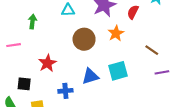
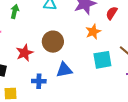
brown circle: (84, 39) -> (53, 42), moved
cyan square: (118, 71) -> (102, 60), moved

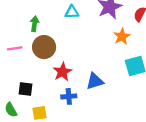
brown circle: (53, 42) -> (44, 47), moved
red star: (25, 53) -> (62, 72), moved

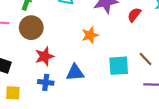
orange star: (122, 36) -> (90, 35), moved

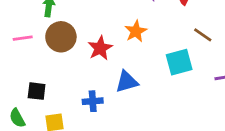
red star: (44, 56) -> (100, 48), moved
brown line: (145, 59) -> (203, 35), moved

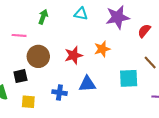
brown circle: (61, 37) -> (38, 56), moved
black square: (37, 91) -> (20, 76), turned -32

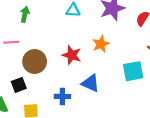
green arrow: (43, 17) -> (25, 14), moved
red star: (74, 55) -> (72, 55), turned -30
blue triangle: (87, 84) -> (90, 83), turned 36

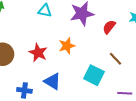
cyan square: (133, 71) -> (94, 75), turned 30

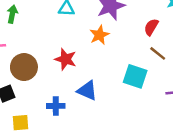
red semicircle: (109, 27) -> (151, 27), moved
orange star: (67, 46) -> (99, 35), moved

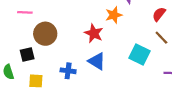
red star: (66, 59) -> (94, 33), moved

